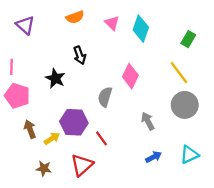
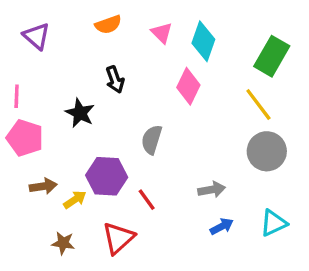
green rectangle: (188, 39) -> (272, 56), size x1.6
pink diamond: (130, 76) -> (188, 86), moved
gray arrow: (148, 121) -> (212, 190), moved, turned 108
brown arrow: (30, 129) -> (43, 186), turned 102

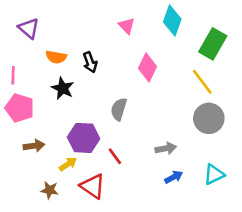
orange semicircle: (108, 24) -> (56, 57), moved, turned 30
cyan diamond: (203, 41) -> (172, 20), moved
yellow arrow: (75, 200) -> (68, 164), moved
red triangle: (118, 238) -> (93, 186), turned -44

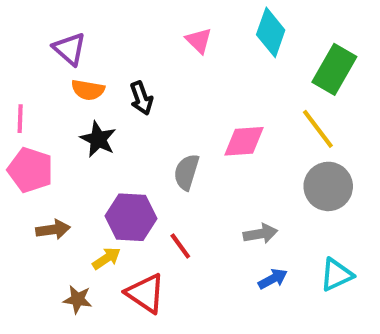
purple triangle: (29, 28) -> (69, 49), moved
pink diamond: (147, 67) -> (244, 141), moved, turned 60

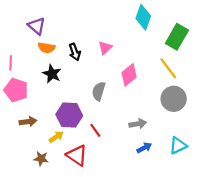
pink triangle: (199, 41) -> (105, 48), moved, turned 32
pink diamond: (244, 141) -> (129, 75), turned -35

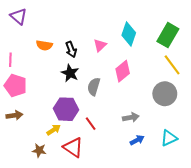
cyan diamond: (143, 17) -> (129, 34), moved
purple triangle: (37, 26) -> (19, 16), moved
yellow line: (168, 68) -> (172, 65), moved
black star: (52, 74) -> (70, 73), moved
brown arrow: (28, 122) -> (14, 115), moved

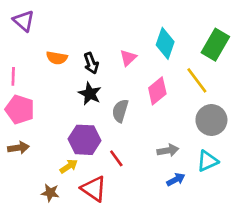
yellow line: (172, 65) -> (197, 80), moved
cyan triangle: (169, 138) -> (207, 161), moved

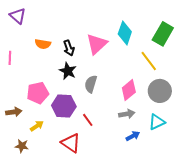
pink triangle: (128, 58) -> (97, 44), size x1.6
pink diamond: (157, 91) -> (129, 90), moved
pink pentagon: (20, 109) -> (38, 93), moved, turned -30
yellow arrow: (69, 166) -> (37, 126), moved
brown star: (50, 193) -> (22, 146), moved

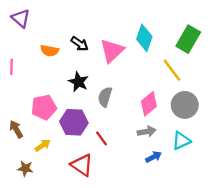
black arrow: (69, 48) -> (80, 44), moved, turned -35
brown arrow: (14, 112) -> (16, 129), turned -112

